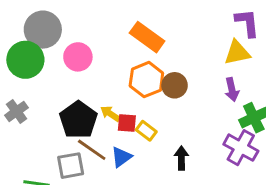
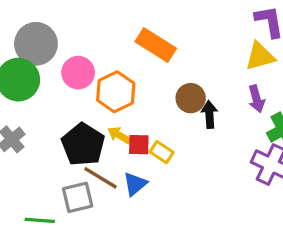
orange hexagon: (146, 80) -> (116, 92), moved
black arrow: (181, 158) -> (209, 114), moved

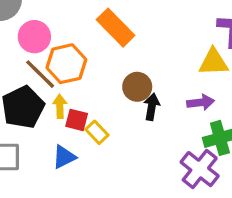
purple arrow: (256, 99) -> (201, 102), turned -95
yellow arrow: (119, 135) -> (60, 106), turned 45
brown line: (101, 178) -> (40, 74), moved

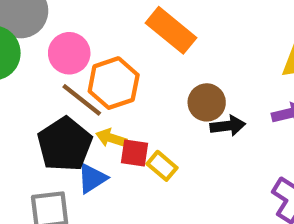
yellow arrow: (60, 106) -> (111, 138), turned -65
black arrow: (152, 107) -> (228, 126), turned 80
blue triangle: (64, 157) -> (92, 178), moved

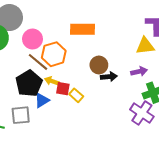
orange rectangle: (171, 30) -> (83, 29), turned -40

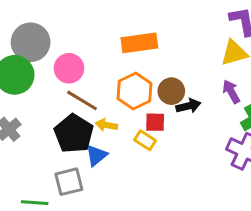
orange hexagon: (54, 54) -> (135, 91), moved
purple arrow: (139, 72) -> (231, 92), turned -98
red square: (63, 89) -> (155, 122), moved

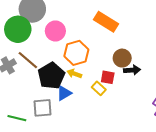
orange rectangle: (139, 43) -> (106, 22), turned 30
orange hexagon: (135, 91) -> (76, 53), moved
brown line: (82, 100) -> (28, 60), moved

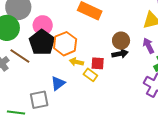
brown circle: (122, 58) -> (121, 41), moved
yellow arrow: (74, 74) -> (76, 62), moved
black pentagon: (51, 76) -> (42, 42), moved

